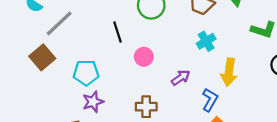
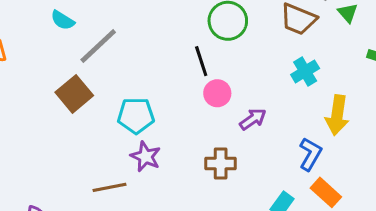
black line: (118, 32) -> (201, 61), moved
purple arrow: (181, 78) -> (253, 119), moved
purple star: (93, 102) -> (146, 157), turned -30

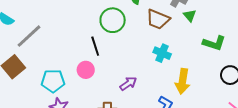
cyan cross: (305, 71) -> (162, 53), turned -36
pink circle: (217, 93) -> (86, 70), moved

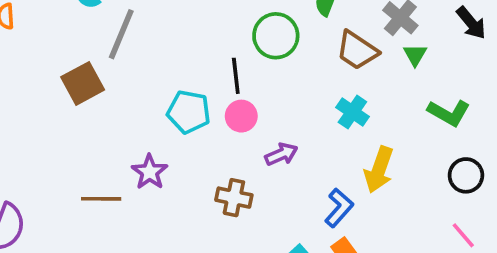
gray line: (29, 36) -> (121, 34), turned -36
pink circle: (86, 70) -> (241, 116), moved
cyan pentagon: (53, 81) -> (189, 112), moved

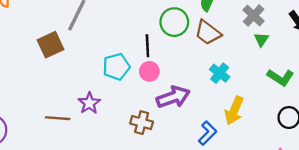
brown trapezoid: (357, 50) -> (208, 33), moved
cyan pentagon: (189, 112) -> (116, 67), turned -30
purple arrow: (281, 154) -> (173, 97), size x1.6

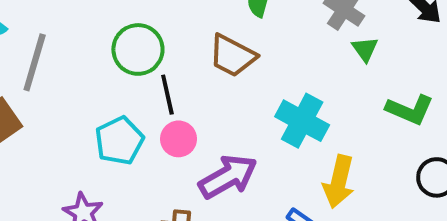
green circle: (174, 22) -> (138, 49), moved
brown trapezoid: (208, 33) -> (232, 56), moved
cyan cross: (220, 73) -> (302, 121), size x1.4

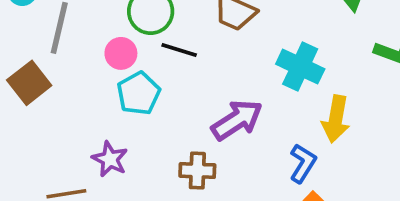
black line: (167, 95) -> (179, 50), turned -57
pink circle: (179, 139) -> (121, 53), moved

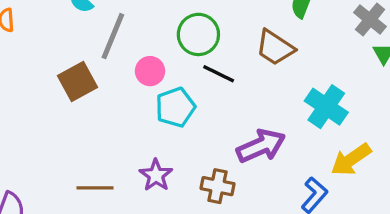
pink circle: (121, 53) -> (150, 71), moved
yellow arrow: (336, 119) -> (351, 160), turned 36
purple star: (110, 159) -> (156, 175), moved

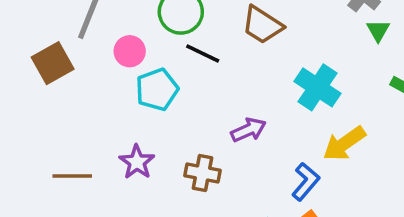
purple arrow: (261, 146) -> (248, 130), size x0.7

